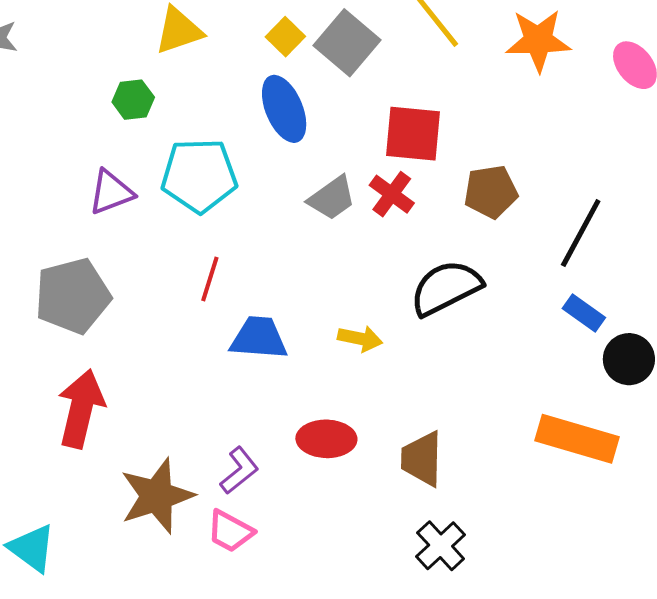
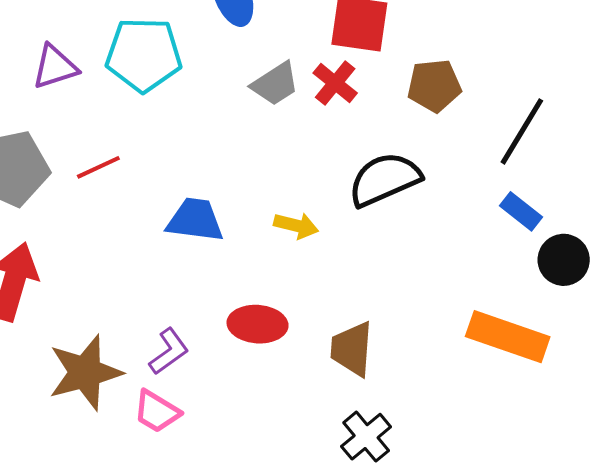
red line: (210, 279) -> (98, 167), moved, turned 45

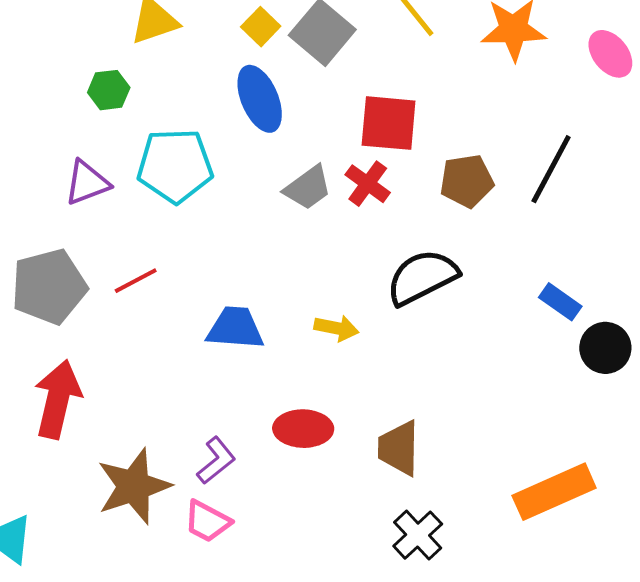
black line: (522, 131) -> (551, 169), moved
orange rectangle: (508, 337) -> (554, 492), moved, turned -40

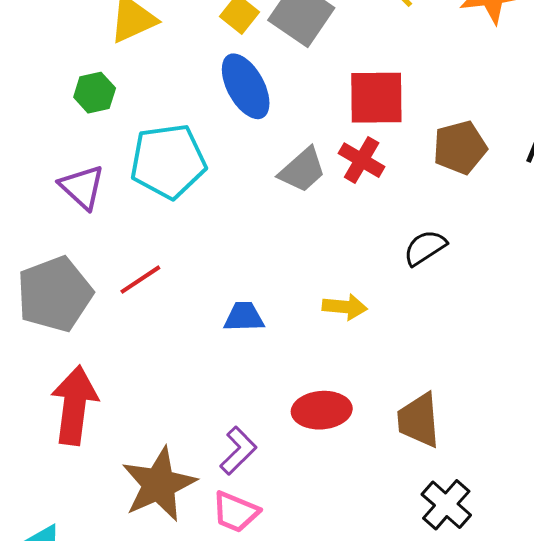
purple triangle: (87, 183) -> (82, 187), turned -51
black semicircle: (422, 277) -> (425, 248), size x0.6
blue trapezoid: (235, 328) -> (244, 317), size x0.7

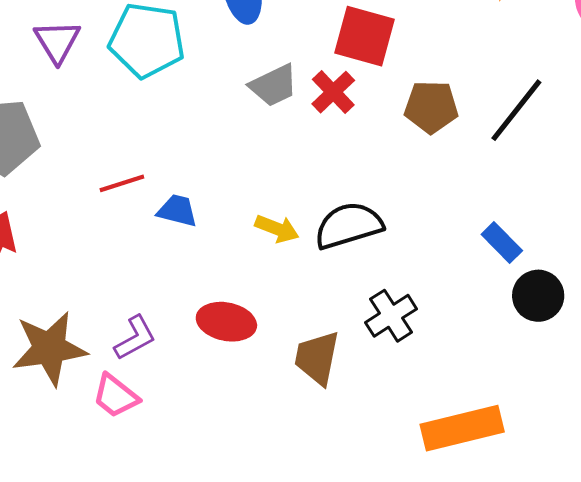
black semicircle: (425, 248) -> (349, 226), moved, size x1.5
red line: (140, 280) -> (122, 183), moved
black cross: (446, 505) -> (391, 316), moved

